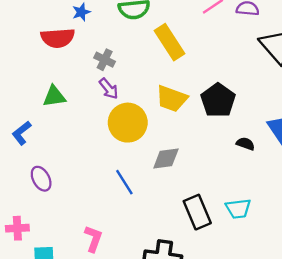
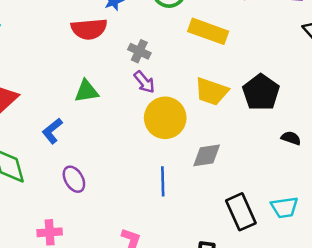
yellow rectangle: (170, 42) -> (208, 31), turned -36
blue line: (124, 182) -> (163, 181), turned 32

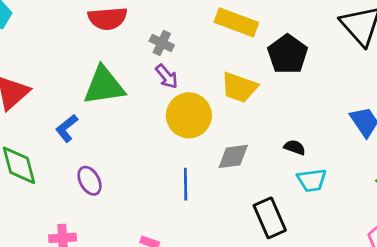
green triangle: (86, 91) -> (104, 86), size x1.6
black pentagon: (261, 92) -> (288, 54), moved
black semicircle: (291, 138) -> (295, 147), moved
cyan trapezoid: (284, 207) -> (312, 180), moved

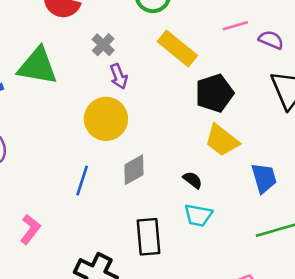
purple arrow: (167, 76) -> (119, 76), moved
yellow trapezoid: (239, 87) -> (222, 140), moved
gray diamond: (233, 156) -> (134, 170), turned -40

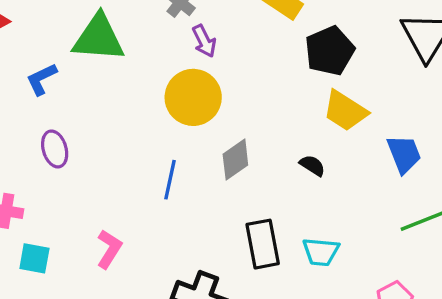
cyan trapezoid: (198, 215) -> (321, 252), moved

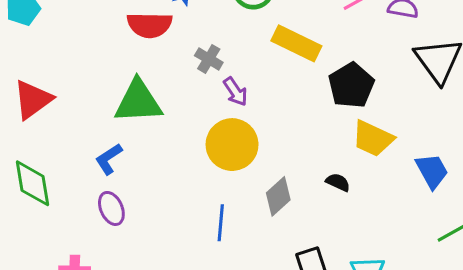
blue L-shape: (42, 79) -> (109, 159), moved
black semicircle: (312, 165) -> (338, 182), moved

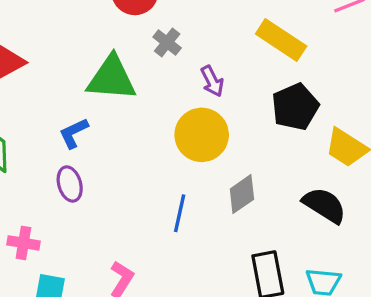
gray cross: (209, 59) -> (167, 42), moved
black pentagon: (351, 85) -> (295, 107), moved
black semicircle: (338, 182) -> (324, 205), moved, size x1.8

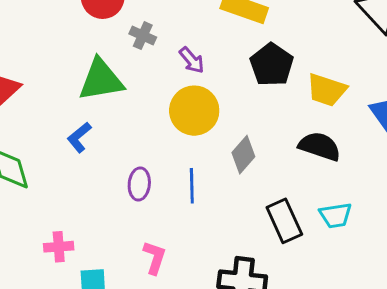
purple ellipse: (70, 184) -> (139, 184), moved, turned 36

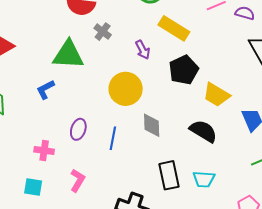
purple arrow: (192, 60) -> (143, 50), moved
gray diamond: (243, 155) -> (152, 125), turned -55
pink cross: (59, 247) -> (44, 151), moved

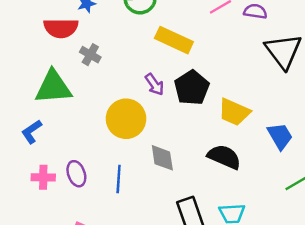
purple arrow: (143, 50) -> (155, 84), moved
purple ellipse: (78, 129) -> (76, 174), turned -30
pink cross: (44, 151) -> (43, 177), moved

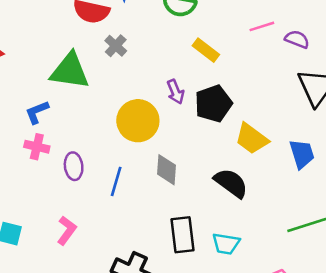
yellow rectangle: (174, 40) -> (206, 50), size x0.7
blue trapezoid: (280, 136) -> (302, 154), moved
pink cross: (43, 177) -> (37, 147), moved

